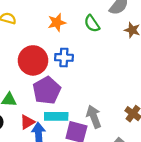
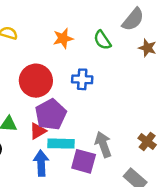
blue cross: (64, 57) -> (82, 79), moved
red triangle: (27, 122) -> (38, 131), moved

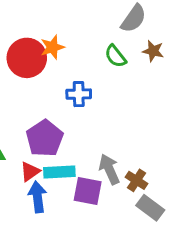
green semicircle: (102, 40) -> (115, 56), moved
red circle: (36, 81) -> (27, 58), moved
red triangle: (38, 131) -> (30, 172), moved
brown cross: (147, 141) -> (137, 180), moved

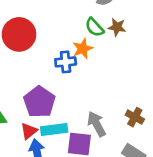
orange star: (52, 47) -> (83, 49), moved
brown star: (153, 51) -> (117, 27), moved
brown cross: (137, 180) -> (135, 117), moved

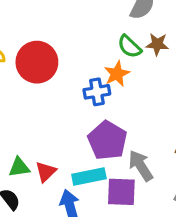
purple pentagon: (39, 102) -> (107, 140), moved
red triangle: (29, 131) -> (46, 172), moved

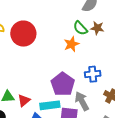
blue cross: (97, 92) -> (93, 74), moved

